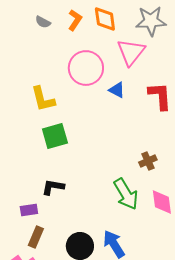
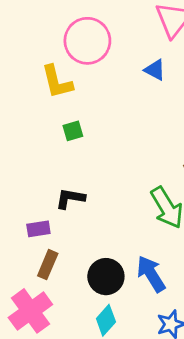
pink circle: (86, 68) -> (87, 41), moved
green square: (55, 136) -> (73, 131), size x0.6

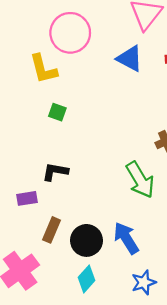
blue triangle: (155, 70) -> (130, 58), size x1.4
green square: (73, 131) -> (57, 112), turned 36
brown rectangle: (48, 265) -> (52, 230), moved

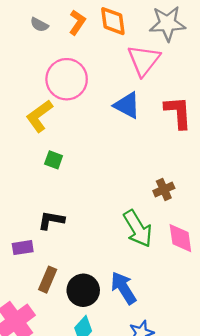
yellow L-shape: (43, 69) -> (39, 116), turned 68

